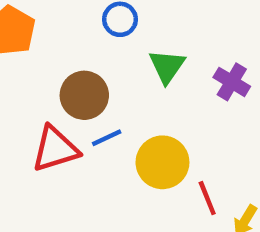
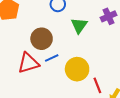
purple cross: (232, 82) -> (109, 16), moved, turned 35

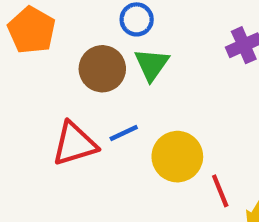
green triangle: (79, 26) -> (152, 64), moved
brown circle: (42, 39) -> (102, 69), moved

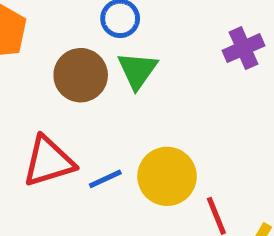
blue line: (124, 133) -> (105, 179), moved

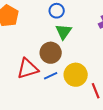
brown circle: (81, 75) -> (51, 53), moved

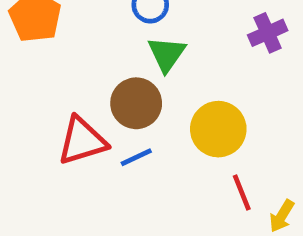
yellow circle: (76, 75) -> (218, 129), moved

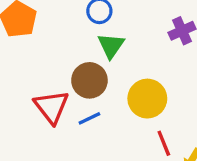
red triangle: (82, 141) -> (51, 107), turned -51

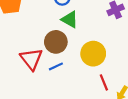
green triangle: (111, 46) -> (70, 19), turned -36

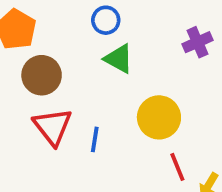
brown circle: (56, 42) -> (42, 75), moved
blue line: (56, 66) -> (95, 139), turned -56

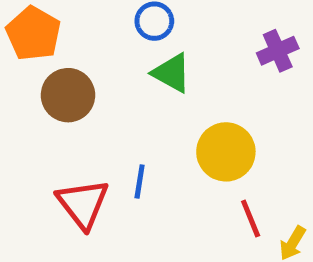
red triangle: (53, 127) -> (83, 204), moved

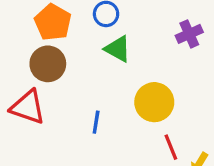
orange pentagon: (33, 33) -> (53, 22), moved
red triangle: (83, 204) -> (28, 107), moved, turned -33

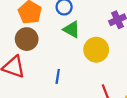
yellow circle: (154, 102) -> (96, 50), moved

